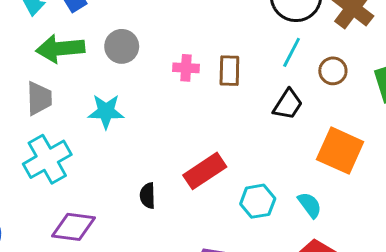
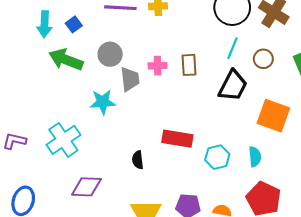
green arrow: (60, 49) -> (66, 60), turned 32
gray trapezoid: (39, 98) -> (130, 79), moved
black trapezoid: (288, 104) -> (233, 86), size x1.4
red rectangle: (205, 171) -> (177, 139), turned 48
cyan semicircle: (310, 205) -> (255, 157), turned 36

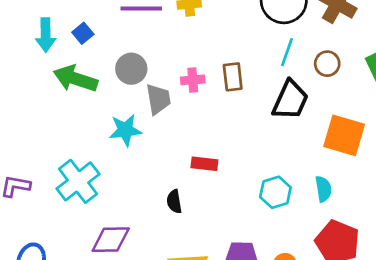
red rectangle: (177, 139) -> (204, 164), moved, size x0.7

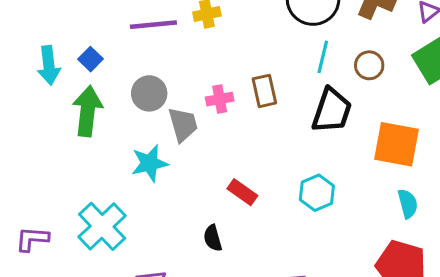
green arrow: (75, 79) -> (87, 111), turned 84
red rectangle: (204, 164) -> (242, 192), turned 35
cyan semicircle: (323, 189) -> (408, 204), moved
cyan hexagon: (275, 192) -> (317, 193), moved

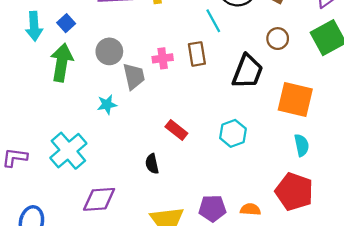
cyan line: (323, 57) -> (213, 21), moved, turned -45
cyan star: (150, 163) -> (107, 105), size x0.7

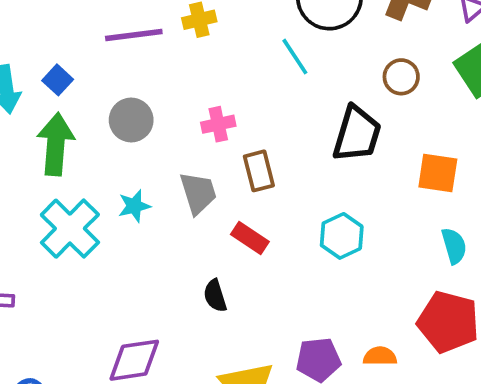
brown rectangle: (197, 54) -> (259, 171), moved
gray trapezoid: (134, 76) -> (198, 193), moved
orange square: (295, 100) -> (438, 173), size x0.7
cyan cross: (68, 151) -> (70, 229), moved

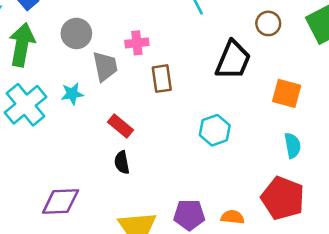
gray trapezoid: (198, 193) -> (105, 66), moved
red rectangle: (250, 238) -> (120, 126), moved

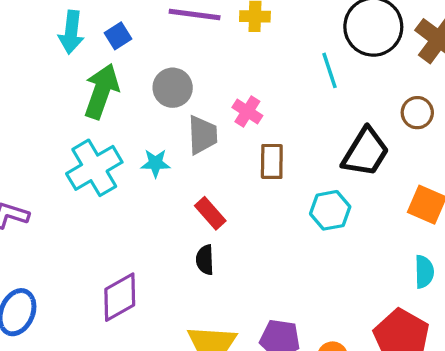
pink cross: (137, 43) -> (247, 111), turned 30
cyan hexagon: (215, 130) -> (330, 210), moved
purple diamond: (61, 201) -> (120, 297), turned -36

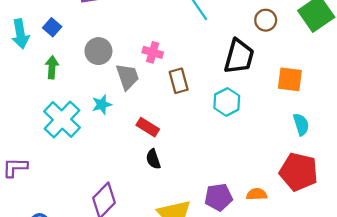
green arrow: (101, 91) -> (52, 67), size x0.6

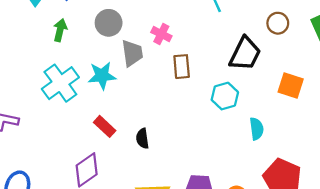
cyan star: (102, 105) -> (102, 76), size x1.4
cyan semicircle: (301, 124) -> (257, 129), moved
red rectangle: (148, 127) -> (105, 126), moved

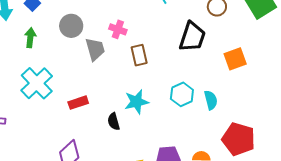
cyan star: (102, 76) -> (136, 102), moved
orange square: (291, 86) -> (235, 59), turned -30
cyan hexagon: (225, 96) -> (182, 94), moved
red rectangle: (105, 126) -> (78, 103), moved, turned -54

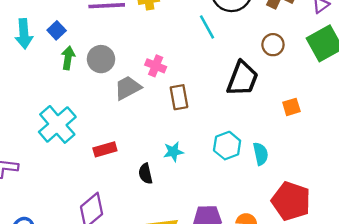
green arrow: (30, 38) -> (68, 58), moved
gray trapezoid: (95, 49) -> (128, 88), turned -105
orange square: (235, 59) -> (291, 107), size x0.7
cyan star: (136, 102) -> (173, 152), size x0.7

